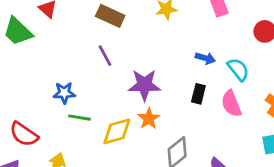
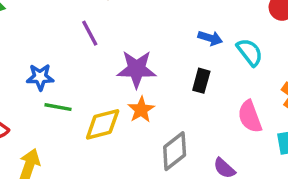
pink semicircle: (231, 104) -> (250, 117), moved

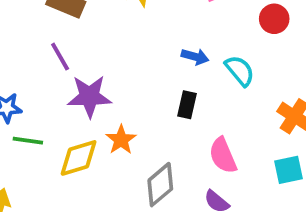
purple star: (137, 69) -> (89, 96), moved
pink semicircle: (250, 117) -> (223, 155), moved

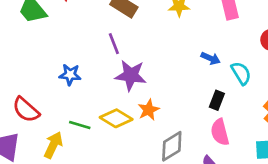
black rectangle: (187, 105) -> (217, 100), moved
green line: (28, 141) -> (80, 125), moved
yellow diamond: (79, 158) -> (116, 118), turned 40

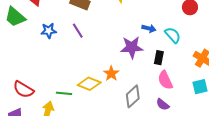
blue star: (70, 75) -> (49, 31), moved
purple star: (131, 75) -> (132, 47), moved

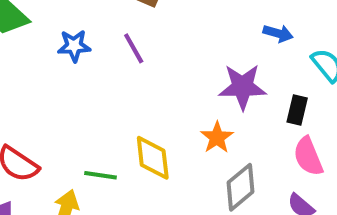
blue arrow: (149, 28) -> (278, 33), moved
orange star: (111, 73) -> (217, 137), moved
yellow diamond: (89, 84) -> (153, 158), turned 60

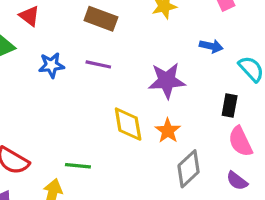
purple line: (134, 48) -> (98, 64), turned -45
purple star: (243, 87) -> (167, 81), moved
yellow diamond: (153, 158) -> (128, 124), moved

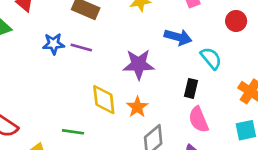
blue arrow: (211, 46) -> (178, 37), size x1.4
blue star: (51, 65) -> (54, 44), moved
green line: (78, 166) -> (73, 132), moved

